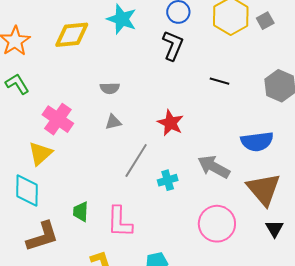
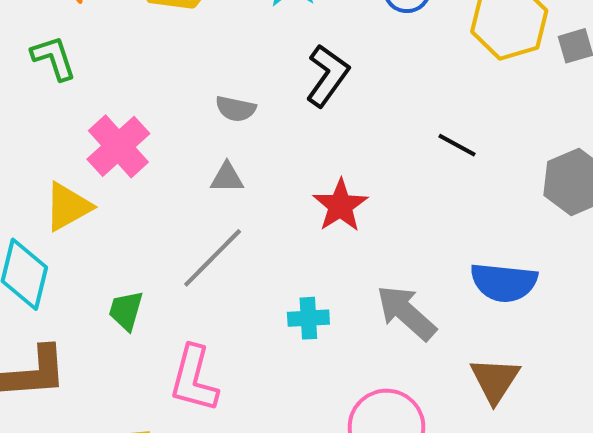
black L-shape: (173, 45) -> (327, 76), moved
gray line: (136, 160) -> (213, 258), moved
brown triangle: (264, 189) -> (495, 380), size x0.7
green trapezoid: (81, 212) -> (126, 311), moved

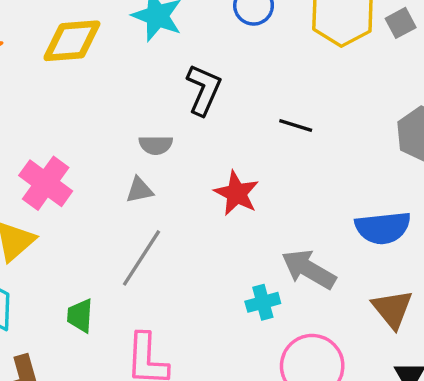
gray semicircle: (236, 109) -> (156, 145), moved
black line: (457, 145) -> (296, 126), moved
cyan cross: (308, 318) -> (263, 302), moved

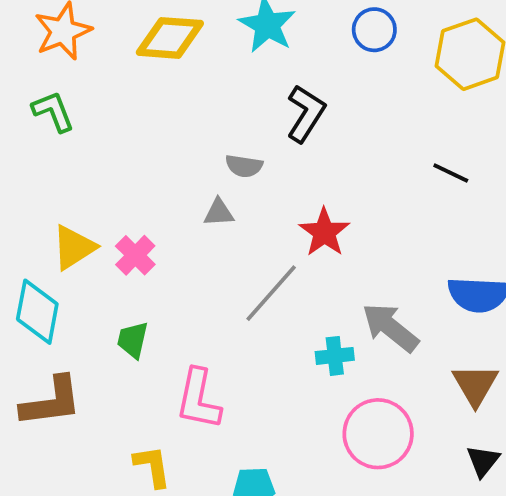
black line: (296, 126) -> (451, 173), moved
pink cross: (46, 183) -> (135, 255), moved, size x0.7
gray line: (141, 258) -> (271, 293), moved

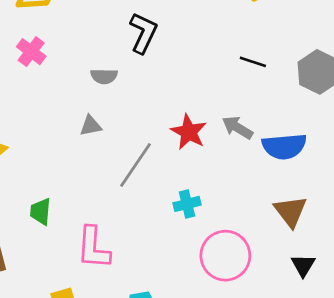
gray triangle: (219, 213) -> (91, 126), moved
red star: (324, 232) -> (189, 132), moved
pink cross: (135, 255) -> (31, 52), moved
gray arrow: (390, 327) -> (237, 128), moved, size x0.7

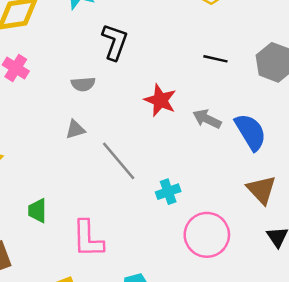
red star: (189, 132) -> (160, 100), moved
blue semicircle: (284, 146) -> (251, 132), turned -111
gray line: (135, 165) -> (119, 161), turned -69

